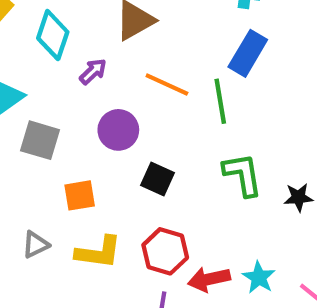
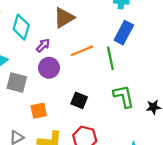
orange line: (167, 85) -> (82, 51), turned -45
purple circle: (118, 130) -> (49, 68), moved

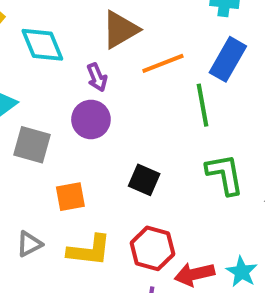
cyan diamond: (21, 27) -> (42, 45), turned -40
purple arrow: (43, 45) -> (97, 77), moved, turned 112
orange line: (82, 51) -> (163, 63), moved

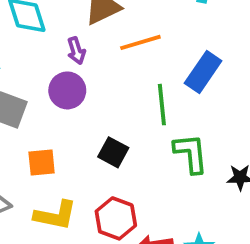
blue rectangle: (228, 59) -> (203, 72), moved
green line: (202, 105) -> (162, 105), moved

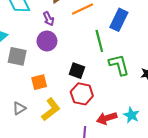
yellow L-shape: (55, 215) -> (51, 109), turned -40
red hexagon: (116, 218) -> (82, 94), moved

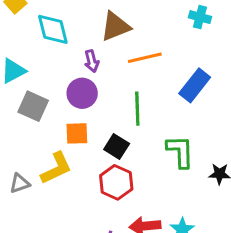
green line: (99, 41) -> (137, 109), moved
orange square: (39, 82) -> (77, 133), moved
yellow L-shape: (51, 109) -> (56, 168), moved

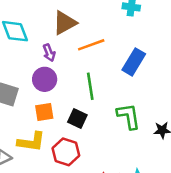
yellow L-shape: (56, 168) -> (31, 142), turned 40
red hexagon: (116, 182) -> (66, 152), moved

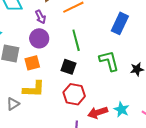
blue rectangle: (134, 62) -> (120, 23), moved
orange square: (44, 112) -> (32, 63), moved
red hexagon: (66, 152) -> (74, 94), moved

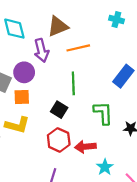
purple arrow: (41, 17) -> (41, 50), size x1.5
purple circle: (39, 38) -> (24, 72), moved
red arrow: (98, 113) -> (85, 147), moved

